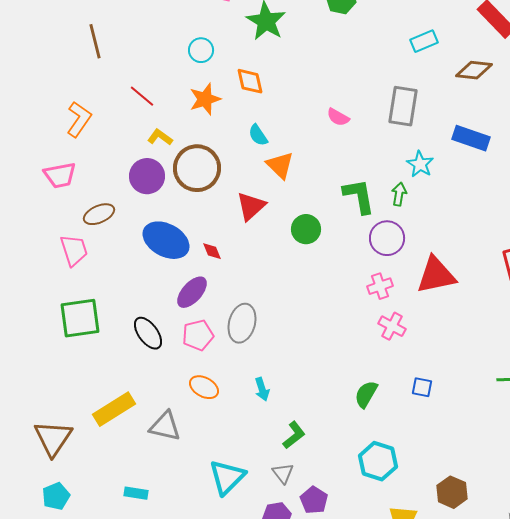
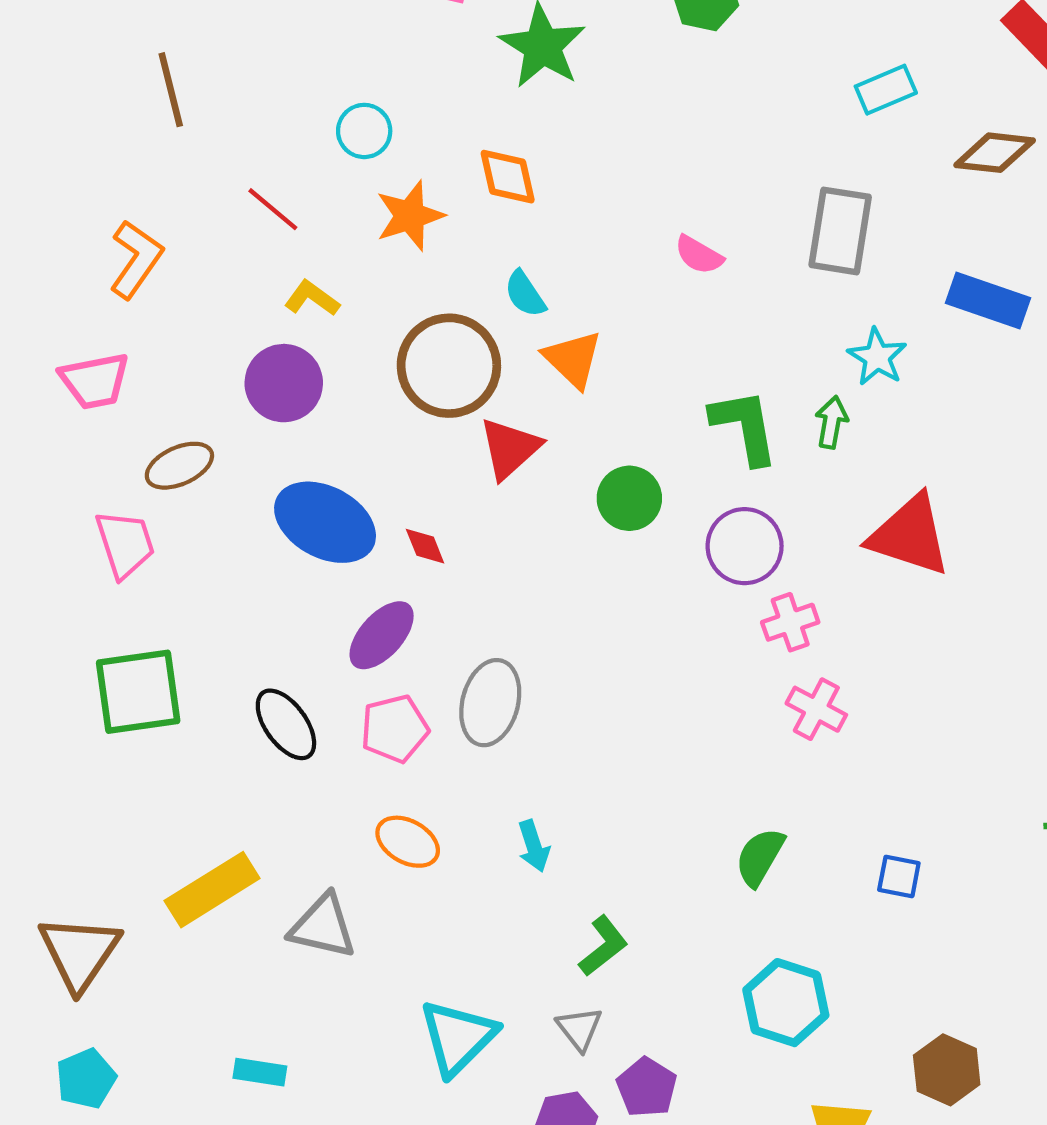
cyan circle: (201, 50) -> (364, 131), moved
brown circle: (197, 168) -> (449, 366), moved
purple circle: (387, 238) -> (745, 546), moved
red triangle: (436, 275) -> (910, 535), moved, turned 30
blue square: (422, 387) -> (899, 876), moved

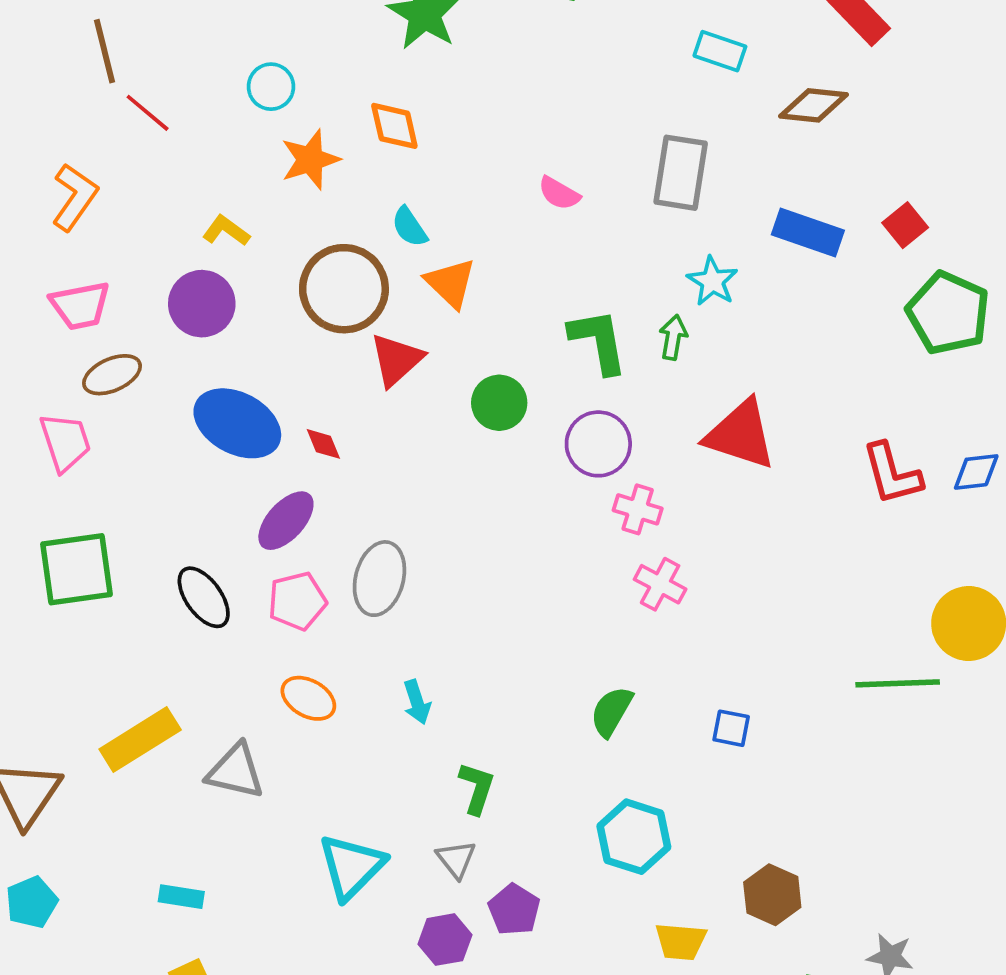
cyan rectangle: (886, 90) -> (720, 51), turned 42
red line: (273, 209) -> (148, 113), moved
pink trapezoid: (95, 381) -> (80, 306), moved
pink cross: (790, 622) -> (638, 509), turned 36
green L-shape: (603, 946) -> (477, 788), turned -34

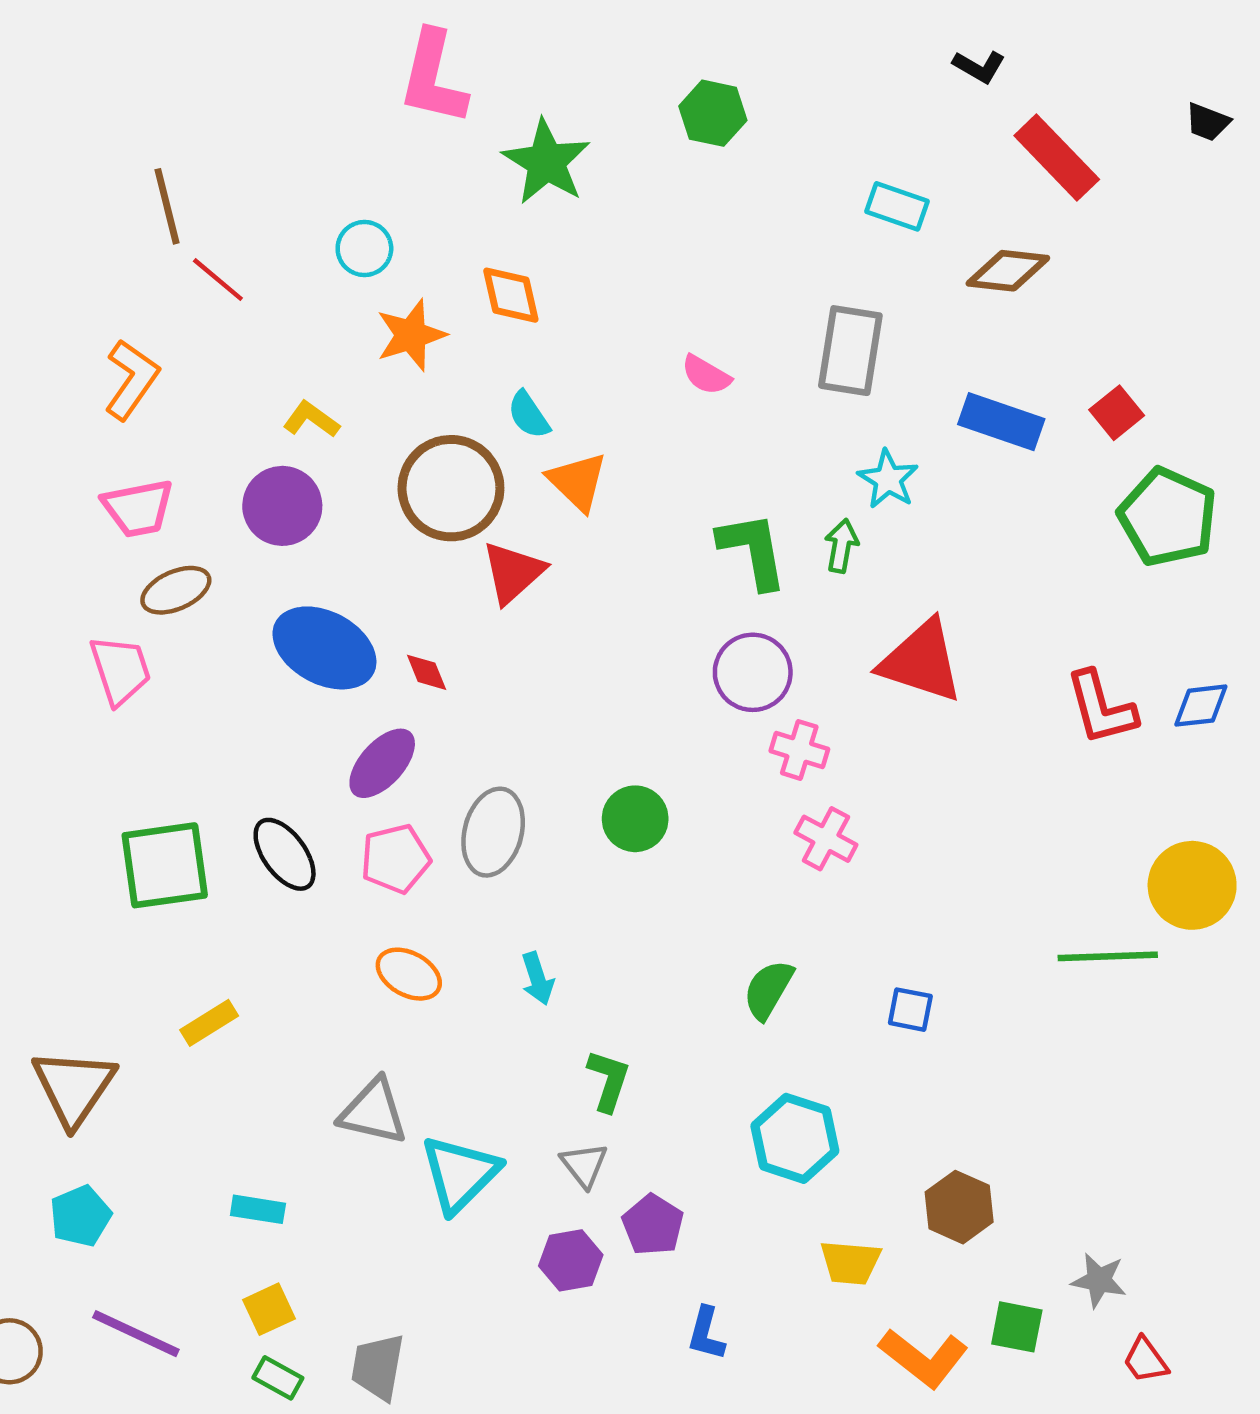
green circle: (499, 403) -> (635, 819), moved
green square: (76, 569) -> (165, 865), moved
yellow rectangle: (140, 739) -> (209, 1023), size x0.6
gray triangle: (235, 771) -> (373, 1112), moved

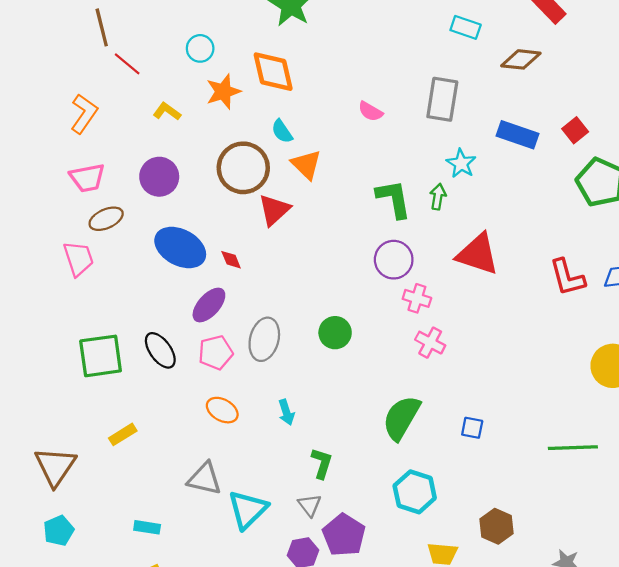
orange diamond: (511, 295) -> (273, 72), size x1.4
yellow L-shape: (311, 419) -> (167, 111), moved
green line: (1108, 956) -> (573, 448), moved
green semicircle: (768, 990) -> (401, 418), size x1.5
purple pentagon: (653, 1225) -> (344, 535), size x1.4

